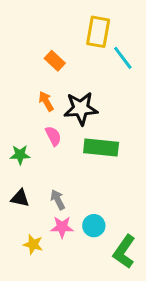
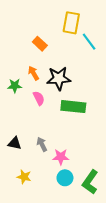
green star: (20, 155) -> (15, 86), moved
cyan circle: (94, 226) -> (65, 178), moved
pink star: (62, 227) -> (61, 157), moved

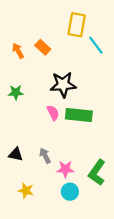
orange arrow: (34, 73) -> (18, 51), moved
pink semicircle: (39, 98) -> (53, 113), moved
green L-shape: (90, 182) -> (97, 172), moved

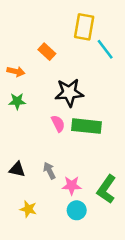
orange arrow: (18, 51) -> (16, 71), moved, turned 133

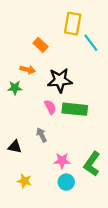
orange arrow: (16, 71) -> (28, 70), moved
gray arrow: (49, 171) -> (42, 135), moved

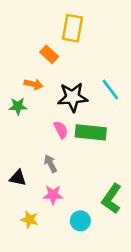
yellow rectangle: (73, 24) -> (73, 28), moved
cyan line: (91, 43) -> (110, 89), moved
pink star: (62, 161) -> (53, 195), moved

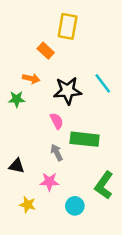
green rectangle: (91, 132) -> (85, 139), moved
gray arrow: (50, 164) -> (57, 153), moved

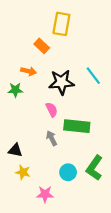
pink star: (49, 182) -> (45, 194), moved
yellow star: (28, 205) -> (23, 172), moved
cyan circle: (75, 206) -> (68, 172), moved

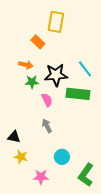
green star: (15, 90) -> (32, 82), moved
green rectangle: (77, 126) -> (78, 94), moved
green L-shape: (94, 168) -> (86, 175), moved

